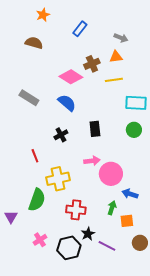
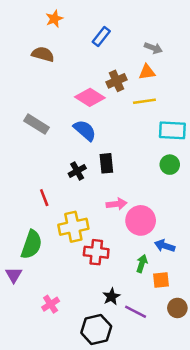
black rectangle: (95, 129) -> (106, 163), moved
green semicircle: (37, 200) -> (31, 245), moved
red cross: (76, 210) -> (96, 252), moved
black hexagon: (69, 248) -> (96, 330), moved

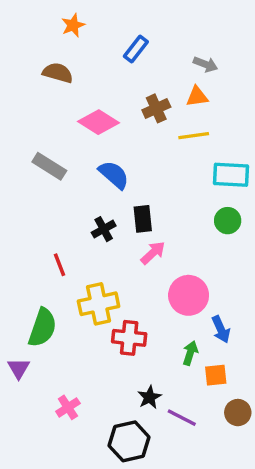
pink diamond: (90, 97) -> (99, 122), moved
pink arrow: (116, 204) -> (153, 253), moved, turned -36
blue arrow: (165, 246) -> (221, 329), turned -132

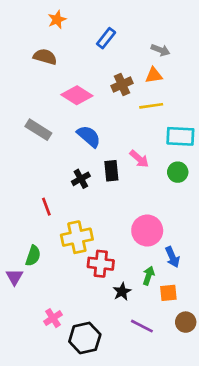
pink arrow: (153, 253) -> (139, 159), moved, turned 84
green semicircle: (42, 328) -> (33, 256), size x0.7
purple triangle: (19, 368) -> (14, 277), moved
black star: (149, 397) -> (122, 292), moved
black hexagon: (129, 441) -> (85, 338), moved

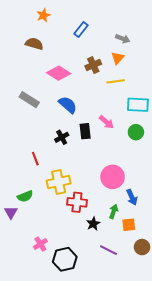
orange triangle: (154, 75) -> (118, 58), turned -40
green semicircle: (33, 256) -> (25, 196), turned 49

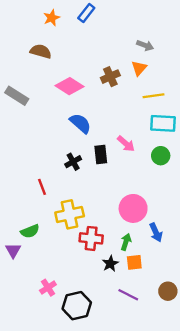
blue rectangle: (81, 29) -> (86, 13), moved
yellow line: (116, 81) -> (153, 96), moved
gray rectangle: (29, 100) -> (17, 96), moved
green arrow: (114, 211) -> (126, 242), moved
orange square: (129, 225) -> (134, 262), moved

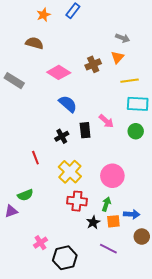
yellow cross: (70, 214) -> (70, 172), moved, turned -35
blue arrow: (156, 232) -> (132, 214), moved, turned -63
purple triangle: (13, 250) -> (11, 211), turned 40
brown circle: (168, 291) -> (142, 237), moved

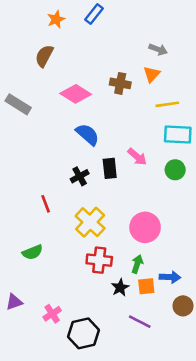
brown semicircle: (34, 43) -> (44, 56), turned -78
brown cross: (93, 64) -> (120, 83), turned 35
purple triangle: (11, 211) -> (14, 302), moved

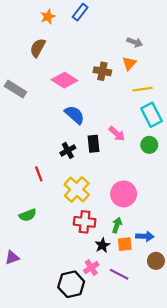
cyan rectangle: (178, 134) -> (151, 115), turned 60
pink cross: (52, 314) -> (91, 268), moved

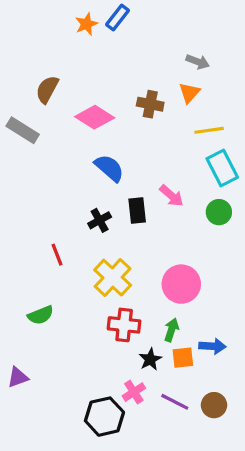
orange star: (48, 17) -> (86, 24), moved
brown semicircle: (38, 48) -> (47, 89), moved
brown circle: (156, 261) -> (214, 405), moved

